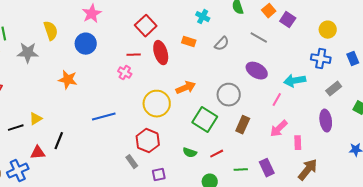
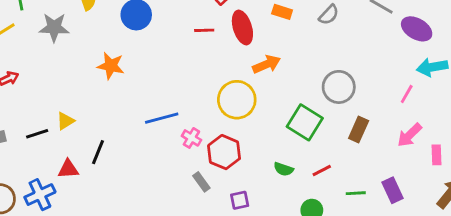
purple ellipse: (257, 71) -> (417, 29), moved
pink cross: (125, 73) -> (191, 138), moved
orange arrow: (186, 88) -> (267, 64), moved

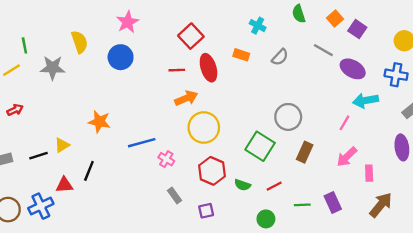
orange arrow: (267, 64) -> (186, 98), moved
orange star: (111, 66) -> (99, 122), moved
red hexagon: (224, 152) -> (212, 171), moved

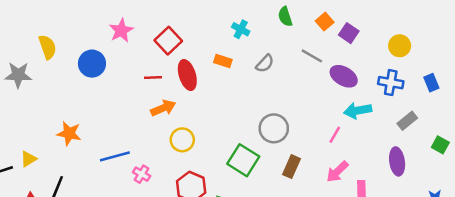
pink star: (128, 22) -> (121, 31), moved
yellow circle: (204, 127) -> (182, 140), size x0.7

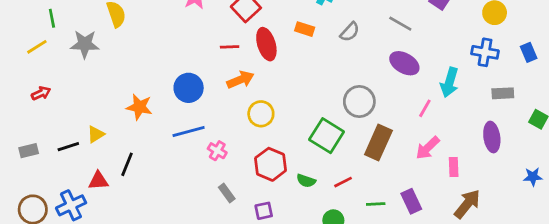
blue circle: (92, 64) -> (189, 88), moved
purple ellipse: (344, 76) -> (404, 63), moved
cyan arrow: (358, 111) -> (449, 82), turned -64
gray rectangle: (407, 121) -> (503, 93), turned 36
brown rectangle: (292, 167) -> (378, 142), size x1.4

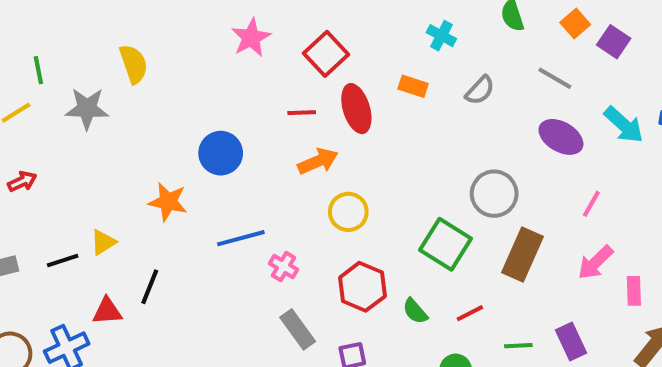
cyan arrow: (449, 82) -> (624, 125), moved, turned -64
blue circle: (189, 88) -> (221, 153), moved
green semicircle: (306, 181) -> (415, 311), turned 30
gray rectangle: (227, 193) -> (298, 329), size x1.4

